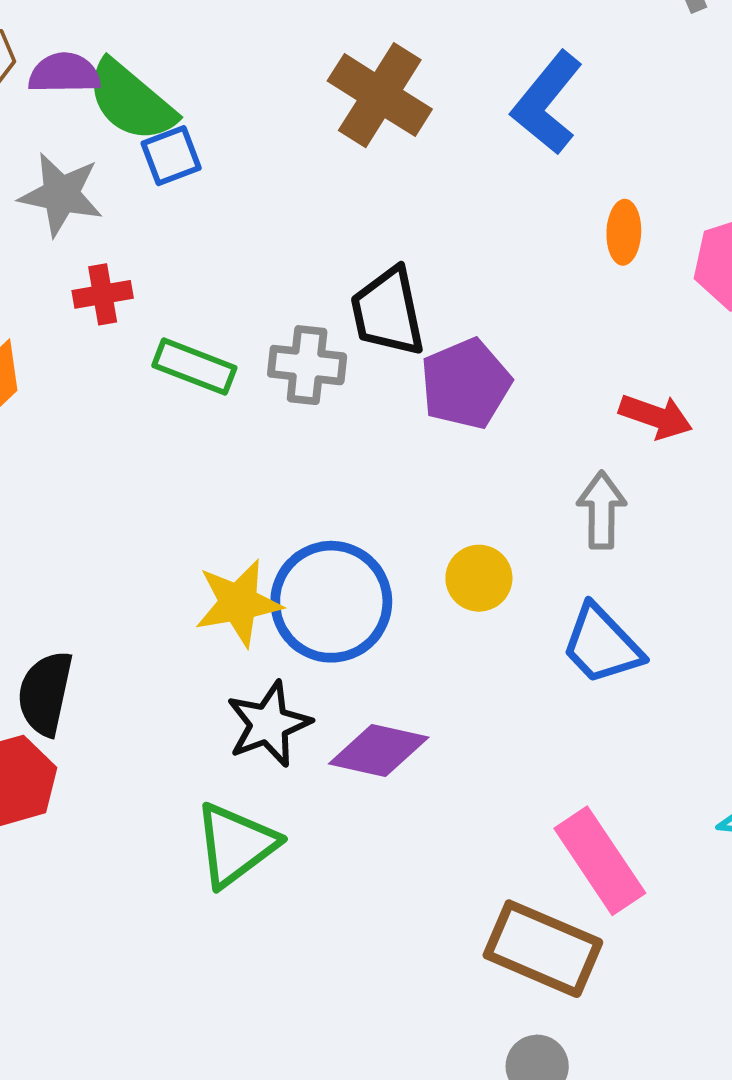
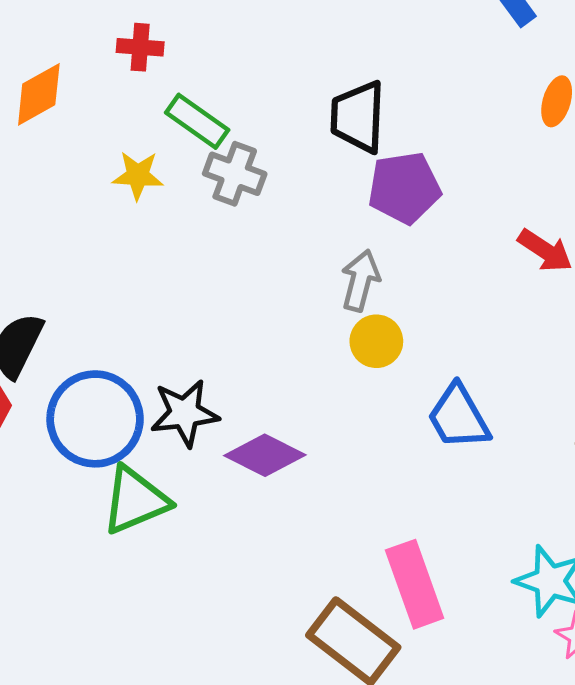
gray cross: (307, 365) -> (235, 174), moved
gray arrow: (601, 510) -> (360, 280), moved
blue circle: (331, 602) -> (95, 419), moved
yellow star: (238, 603) -> (138, 175), moved, size x0.7

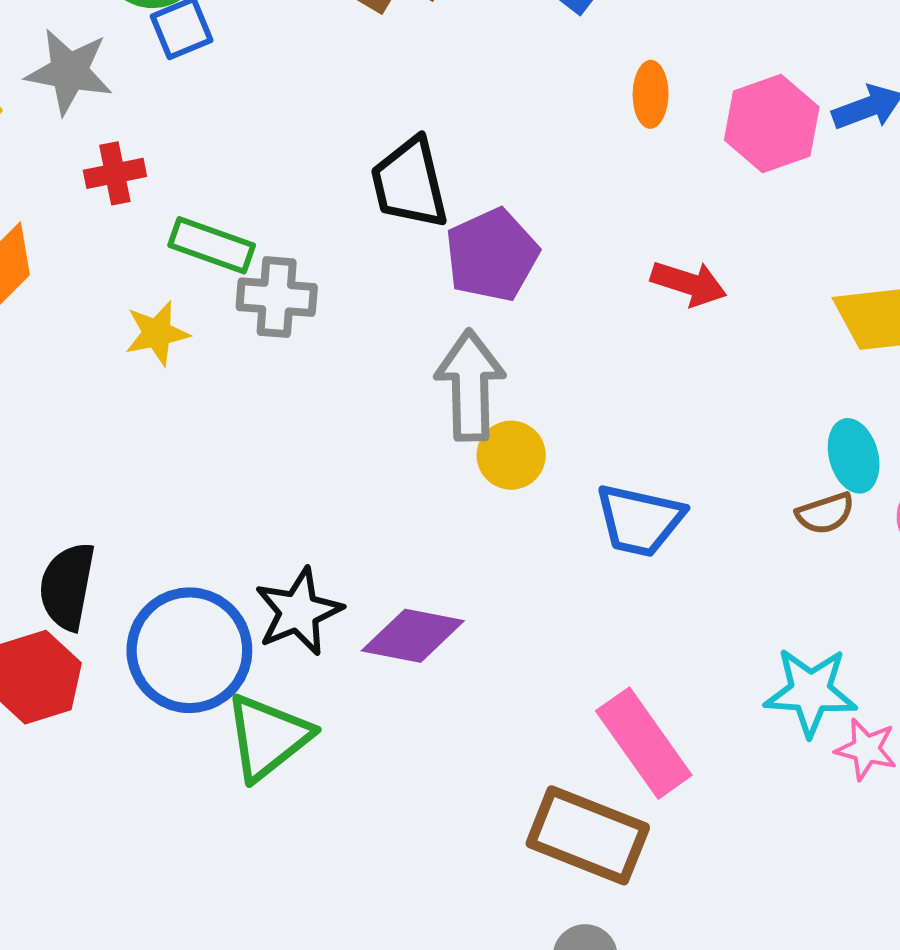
gray arrow: (360, 280) -> (470, 385), size x1.4
blue trapezoid: (459, 417) -> (640, 520), turned -32

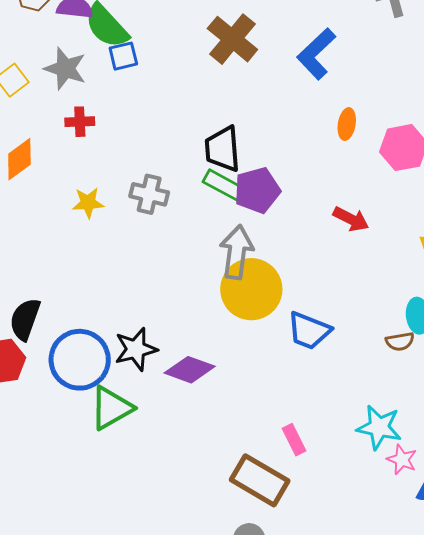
green rectangle: (212, 245) -> (223, 185), moved
yellow circle: (511, 455) -> (251, 289), size x1.8
pink rectangle: (644, 743) -> (294, 440), size x0.6

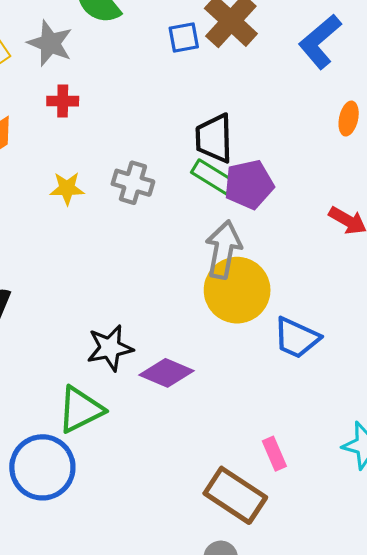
blue square: (123, 56) -> (184, 38), moved
blue circle: (80, 360) -> (42, 467), moved

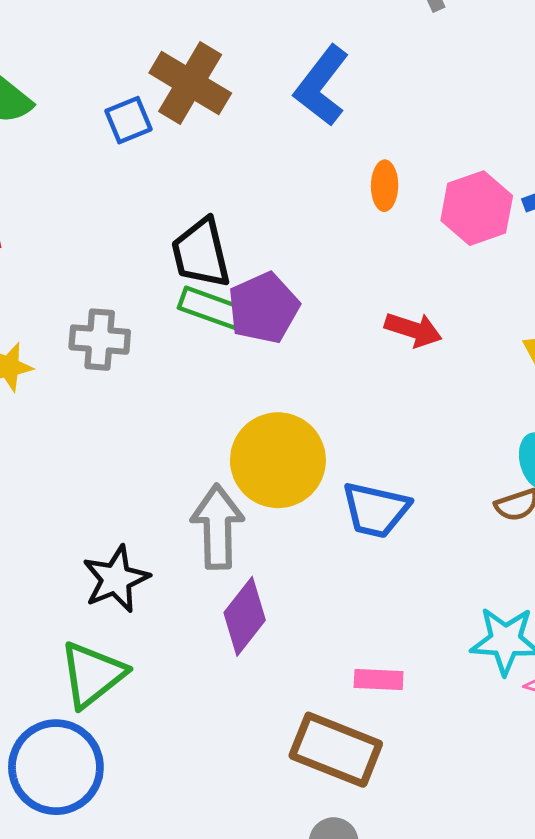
gray arrow: (223, 250) -> (217, 527), moved
purple diamond: (166, 373) -> (245, 616), moved, turned -63
pink rectangle: (274, 454) -> (379, 679), turned -52

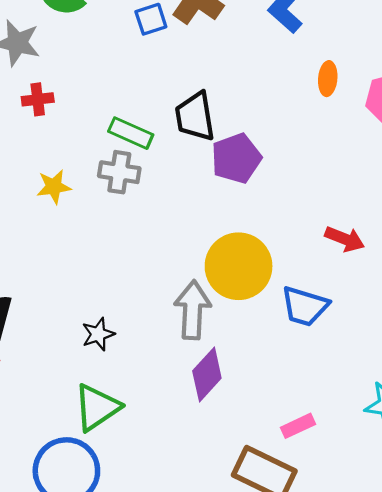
green rectangle: (210, 308) -> (131, 133), moved
red arrow: (413, 330) -> (345, 239), moved
black star: (116, 579) -> (98, 334), moved, size x0.7
pink rectangle: (379, 679) -> (298, 426), turned -32

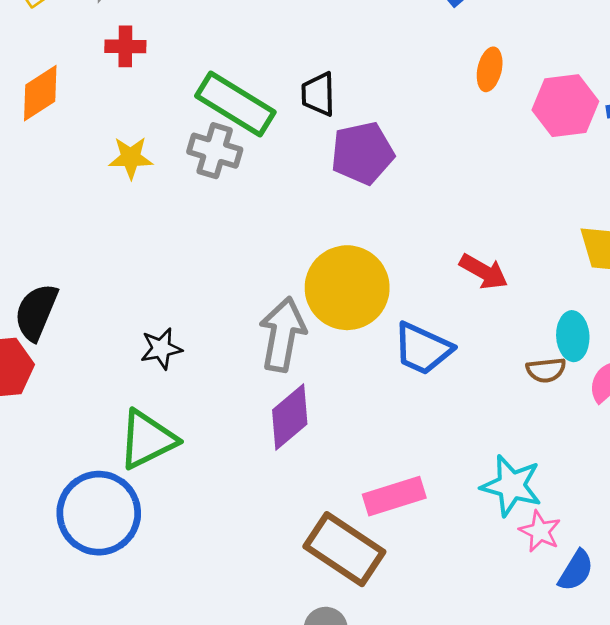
black trapezoid: (195, 116) -> (318, 94), size x0.7
green rectangle: (131, 133) -> (235, 104), size x1.4
pink rectangle: (298, 426) -> (394, 496), size x1.4

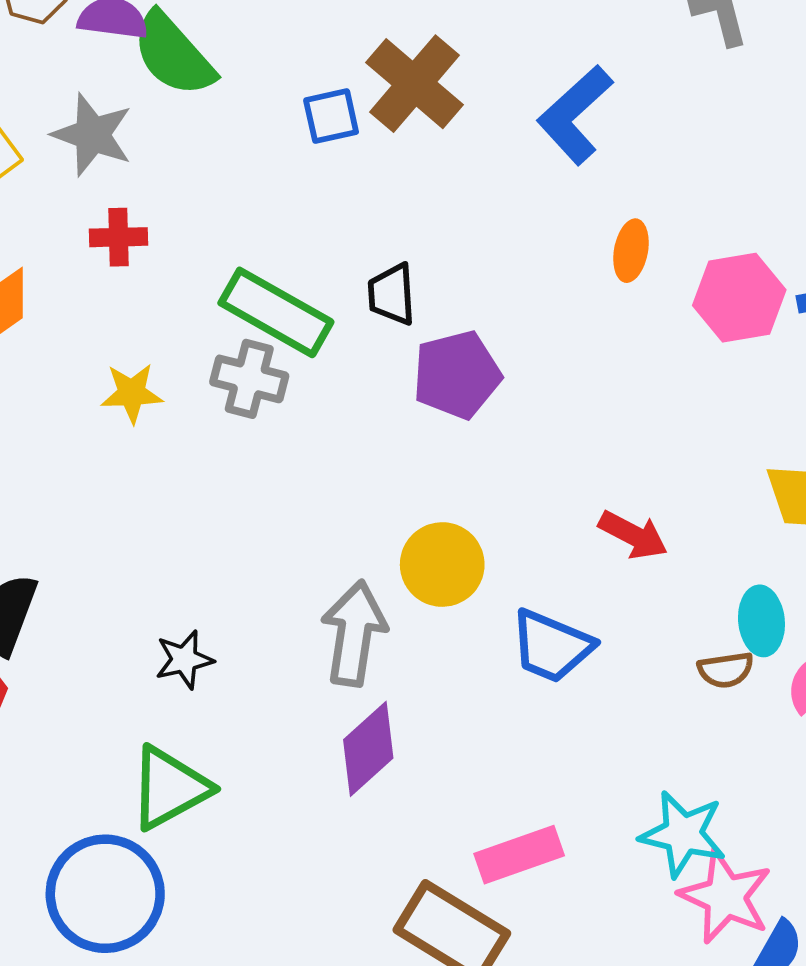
yellow circle: (347, 288) -> (442, 565), size x0.7
pink star: (540, 531) -> (725, 897), size x1.6

